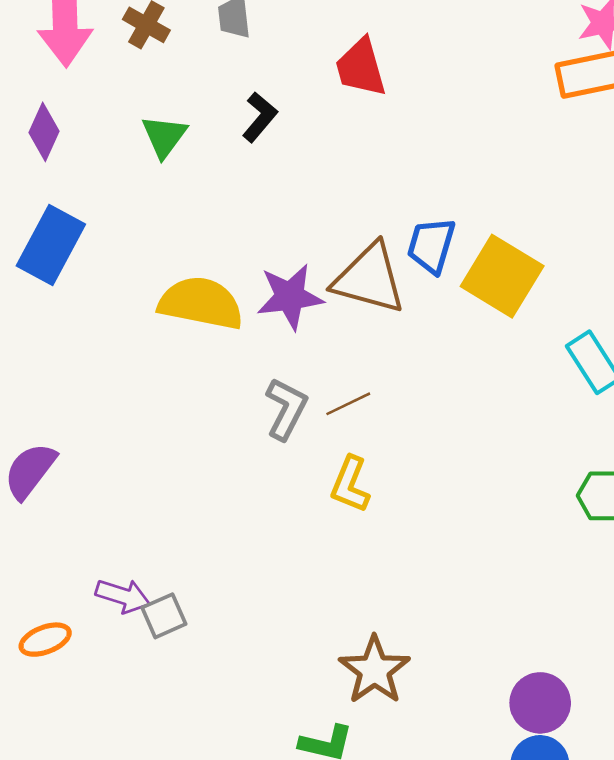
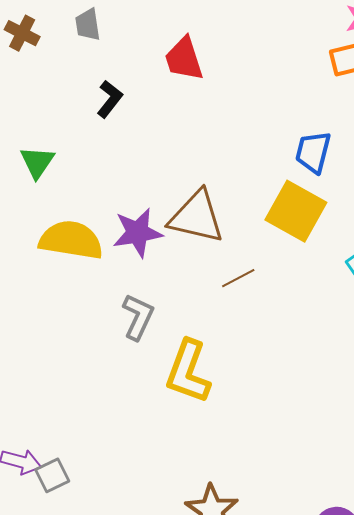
green triangle: (164, 136) -> (37, 162), moved
blue trapezoid: (431, 245) -> (313, 152), moved
brown line: (348, 404) -> (238, 278), moved
yellow L-shape: (350, 484) -> (188, 372), size x1.5

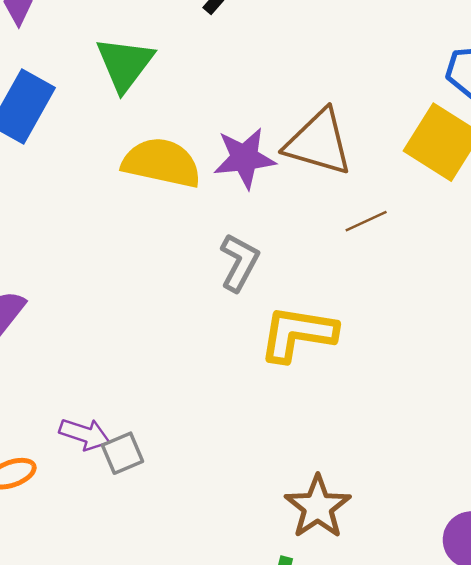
green triangle: (37, 162) -> (125, 64), size x1.4
yellow L-shape: (188, 372) -> (298, 334), turned 76

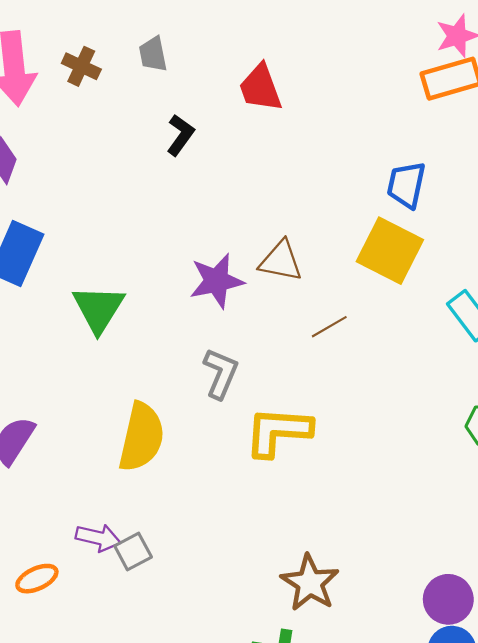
green triangle: (125, 64) -> (98, 309), moved
brown triangle: (319, 142) -> (281, 261), size x0.7
yellow semicircle: (162, 163) -> (141, 437), moved, turned 96

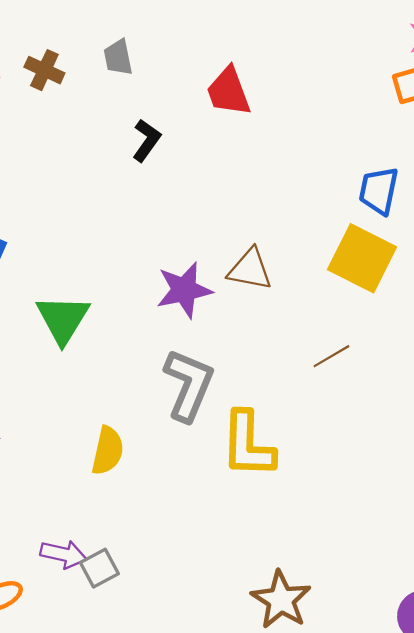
brown line: (329, 327) -> (331, 356), moved
gray L-shape: (221, 373) -> (189, 385), size x1.4
yellow L-shape: (278, 432) -> (248, 445), turned -92
yellow semicircle: (141, 437) -> (108, 451), size x0.7

